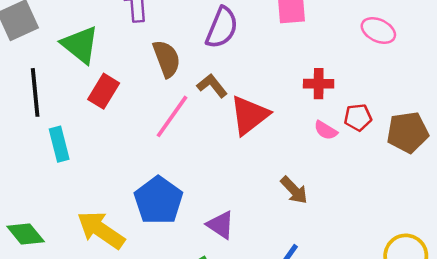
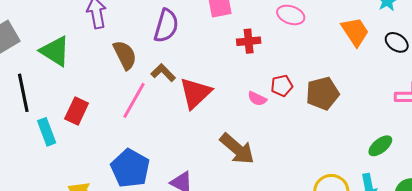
red cross: (319, 84) -> (249, 41), moved
red rectangle: (104, 91) -> (77, 111), moved
brown arrow: (294, 190) -> (237, 149), size x1.5

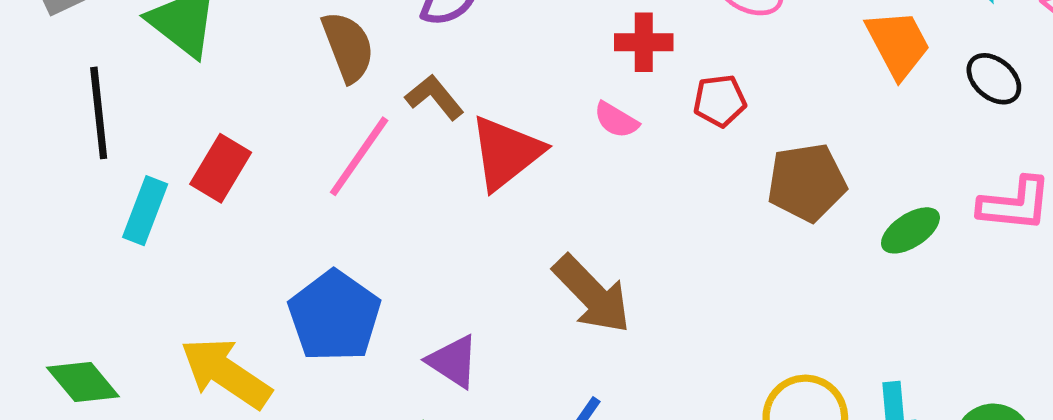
red pentagon: (282, 86) -> (720, 101), moved
pink semicircle: (257, 99) -> (616, 120), moved
cyan rectangle: (47, 132) -> (145, 211), turned 36
green ellipse: (380, 146) -> (910, 230), moved

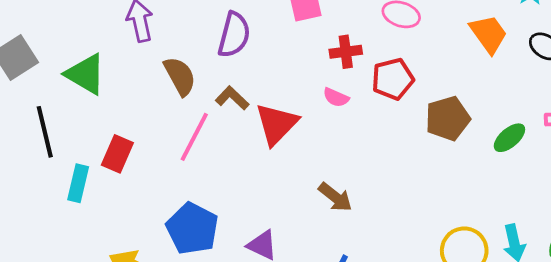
red pentagon: (720, 101) -> (393, 79), size x1.4
brown arrow: (592, 294) -> (335, 197), size x0.7

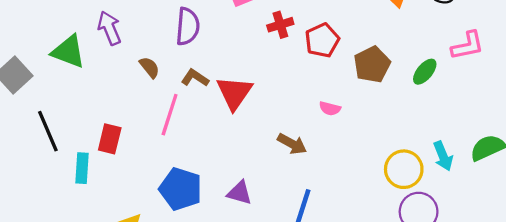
green triangle: (86, 74) -> (68, 52), moved
brown semicircle: (180, 76) -> (149, 67), size x0.7
pink semicircle: (336, 97) -> (330, 108), moved

